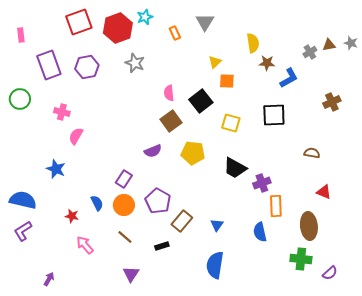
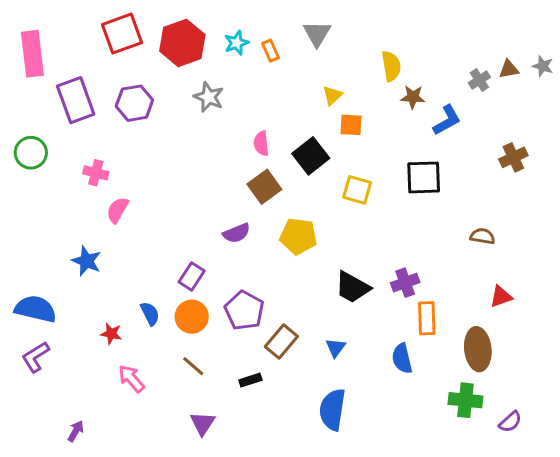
cyan star: (145, 17) -> (237, 43), moved
pink rectangle: (21, 35) -> (32, 54), size x2.0
black trapezoid: (235, 168) -> (353, 287), moved
red triangle: (324, 192) -> (501, 297), turned -42

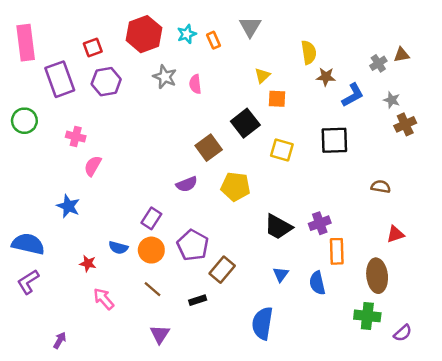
red square: (122, 34) -> (93, 47), moved, size x0.6
gray star: (543, 66) -> (392, 100), moved
pink semicircle: (261, 143) -> (195, 84), moved
blue semicircle: (150, 314) -> (118, 248), turned 132
blue triangle: (336, 348) -> (281, 274), moved

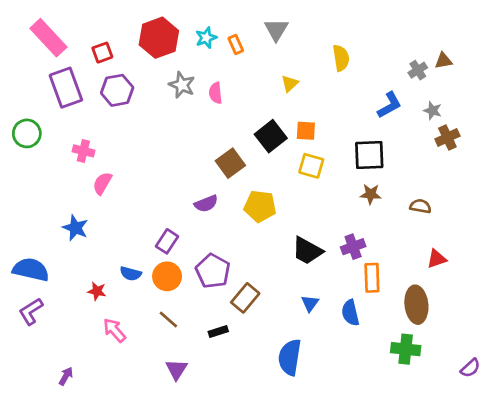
pink rectangle: (26, 43) -> (48, 38), moved, turned -36
brown star: (326, 77) -> (371, 194), moved
orange square: (277, 99) -> (306, 131), moved
purple semicircle: (403, 333) -> (470, 368), moved

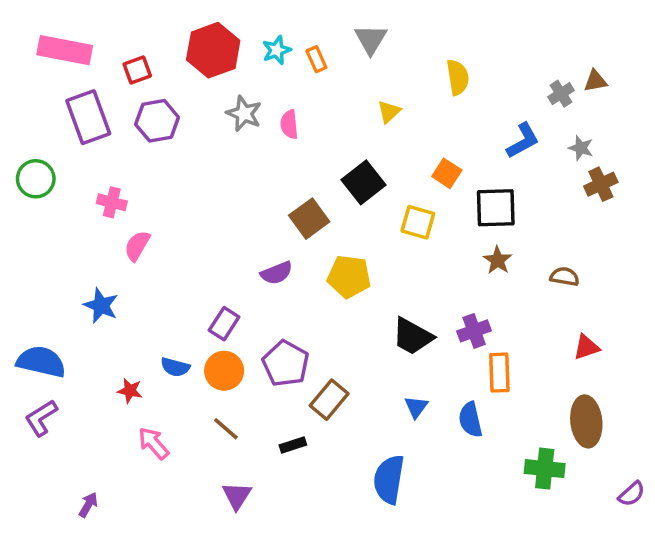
pink rectangle: (48, 38) -> (65, 50), turned -36
orange square: (306, 131) -> (447, 173), moved, turned 30
brown star: (371, 194) -> (498, 260), turned 30
brown ellipse: (416, 305) -> (586, 421), moved

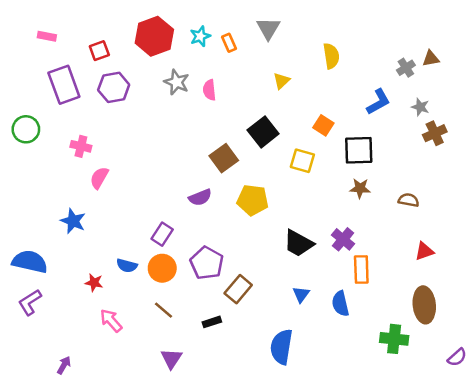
pink rectangle: (65, 50) -> (47, 36), size x0.5
brown star: (498, 260) -> (360, 188), turned -30
purple cross: (474, 331) -> (343, 239), turned -30

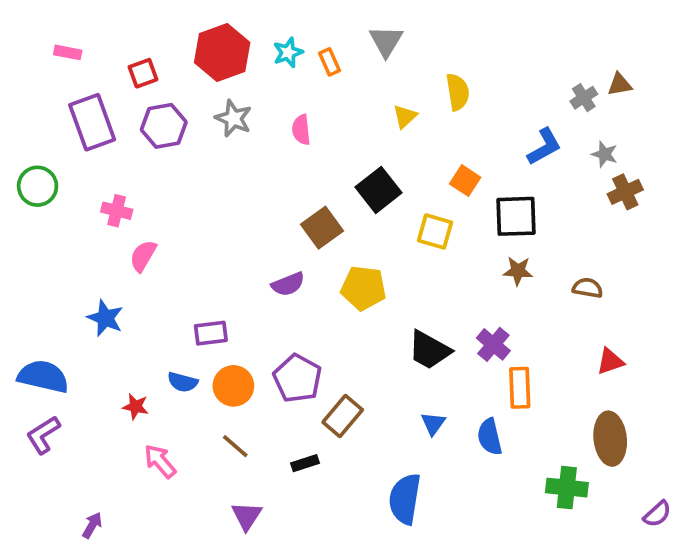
yellow semicircle: (331, 56) -> (458, 92), moved
gray star: (177, 82) -> (233, 118), moved
purple rectangle: (162, 234) -> (211, 333), moved, turned 50

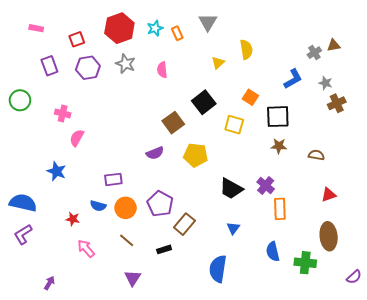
purple rectangle: (92, 122) -> (49, 66), size x0.7
blue semicircle: (490, 437) -> (273, 252), moved

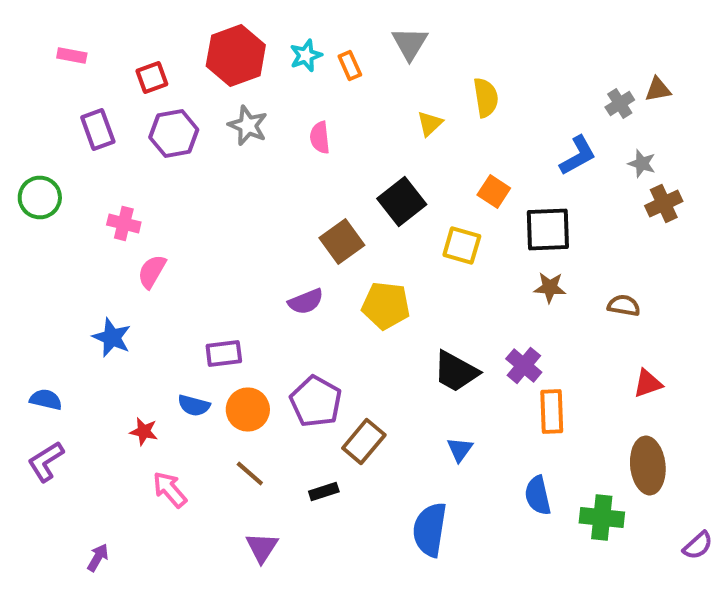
blue semicircle: (23, 203) -> (46, 400), size x0.6

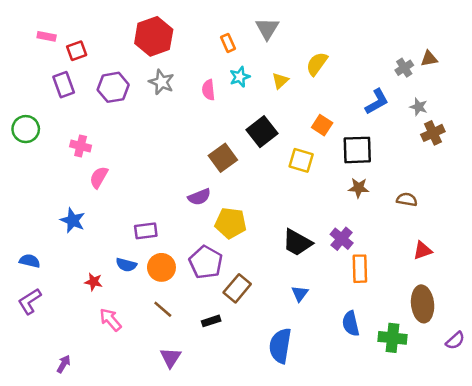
cyan star: (306, 56) -> (240, 77), moved
red square: (152, 78) -> (77, 51), moved
yellow semicircle: (486, 98) -> (317, 64), turned -135
yellow pentagon: (386, 306) -> (231, 223), moved
purple semicircle: (698, 546) -> (455, 340), moved

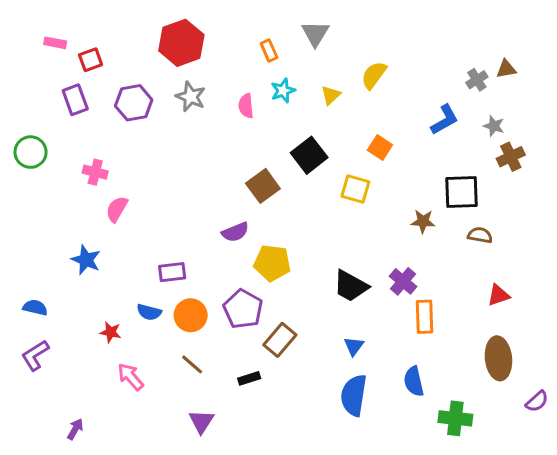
black square: (357, 150) -> (462, 192), moved
green cross: (393, 338) -> (455, 418), moved
blue semicircle: (280, 346) -> (354, 395), moved

